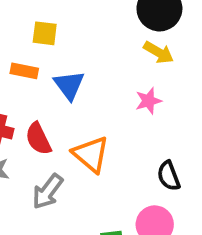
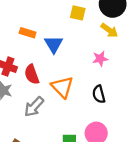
yellow square: (45, 33) -> (78, 13), moved
black semicircle: (169, 176) -> (99, 94), moved

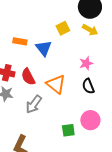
yellow square: (78, 13) -> (63, 28), moved, turned -32
pink star: (100, 59) -> (86, 63), moved

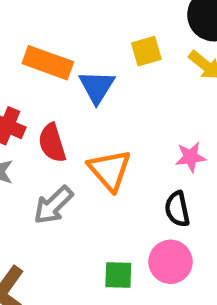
orange rectangle: (20, 41) -> (48, 63), size x1.5
pink star: (86, 63) -> (191, 157), moved
black semicircle: (88, 86) -> (177, 209), moved

